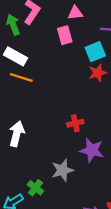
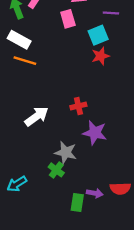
white arrow: (17, 134) -> (37, 116), moved, turned 40
gray star: (62, 170) -> (66, 152), turned 30
green cross: (35, 188) -> (56, 170), moved

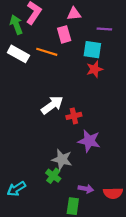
cyan square: (98, 35) -> (92, 50), turned 30
orange line: (25, 61) -> (47, 52), moved
white arrow: (37, 116) -> (52, 105), moved
purple arrow: (95, 193) -> (86, 189), moved

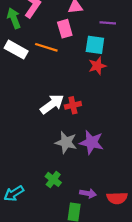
red cross: (74, 116) -> (73, 105), moved
gray star: (62, 159) -> (66, 142), moved

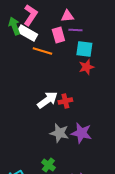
purple line: (108, 23) -> (75, 30), moved
white rectangle: (16, 50) -> (27, 33), moved

